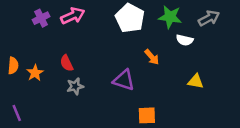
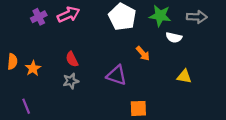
gray arrow: (209, 18) -> (197, 17), turned 30
red semicircle: (67, 63) -> (72, 59), moved
purple line: (17, 113) -> (26, 106), moved

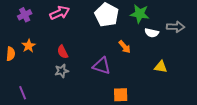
purple cross: (39, 17) -> (25, 15), moved
gray arrow: (197, 17) -> (176, 27), moved
orange star: (33, 68) -> (29, 46), moved

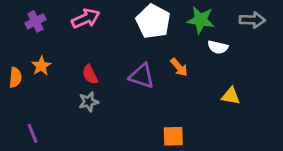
gray arrow: (176, 27) -> (252, 20), moved
purple triangle: (102, 66) -> (142, 76), moved

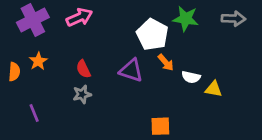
purple cross: (35, 21) -> (33, 20), size x1.6
white pentagon: (153, 21) -> (152, 35), moved
white semicircle: (218, 47) -> (191, 77), moved
purple line: (33, 133) -> (34, 113), moved

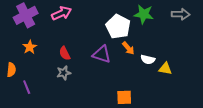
orange semicircle: (14, 72) -> (11, 70), moved

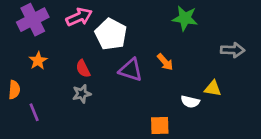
gray arrow: (181, 14) -> (233, 50), moved
white pentagon: (118, 27) -> (111, 34), moved
white semicircle: (148, 59) -> (190, 102), moved

